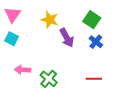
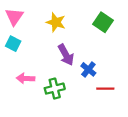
purple arrow: (67, 38) -> (66, 55), moved
blue cross: (96, 42) -> (88, 69), moved
green cross: (49, 79) -> (55, 89), turned 36

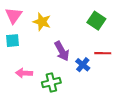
yellow star: (56, 22) -> (42, 22), moved
cyan square: (13, 44) -> (13, 41), turned -32
red line: (105, 89) -> (103, 53), moved

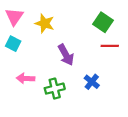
cyan square: (13, 41) -> (13, 44), turned 32
red line: (103, 53) -> (110, 46), moved
blue cross: (83, 65) -> (92, 82), moved

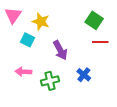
cyan square: (13, 44) -> (27, 40), moved

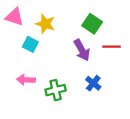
pink triangle: (13, 15) -> (14, 17), turned -48
green square: (94, 20) -> (92, 24), moved
purple arrow: (60, 50) -> (82, 50), moved

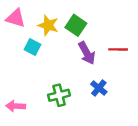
green square: (92, 24) -> (76, 25), moved
pink arrow: (26, 80) -> (16, 106), moved

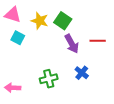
cyan square: (33, 47) -> (18, 38), moved

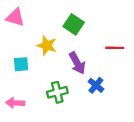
yellow star: (40, 21) -> (47, 45), moved
cyan square: (18, 38) -> (21, 64), moved, turned -32
purple arrow: (72, 44) -> (77, 63), moved

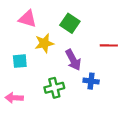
pink triangle: (15, 17) -> (28, 19), moved
yellow star: (47, 45) -> (44, 43), turned -30
blue cross: (96, 85) -> (91, 81), turned -32

